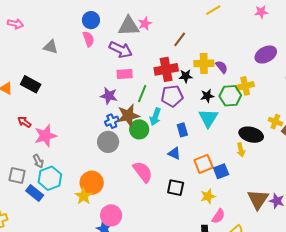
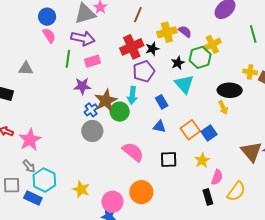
gray triangle: (51, 47) -> (26, 69), moved
green line: (142, 94) -> (68, 59), moved
orange circle: (92, 183) -> (141, 192), moved

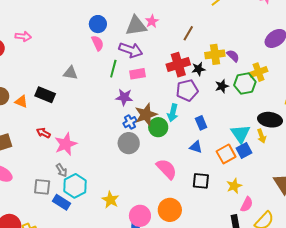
cyan triangle: (184, 84) -> (240, 134), moved
blue square: (209, 133) -> (244, 151), moved

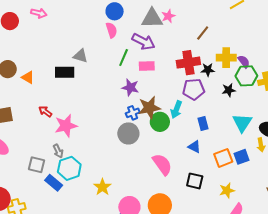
green hexagon: (245, 83) -> (246, 76), moved
black rectangle: (45, 95) -> (65, 72), moved, turned -30
cyan triangle: (240, 134) -> (242, 123), moved

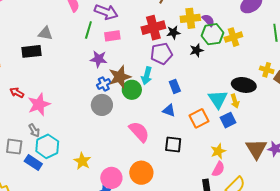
cyan triangle: (242, 123) -> (218, 99), moved
blue square: (242, 157) -> (228, 120), moved
yellow star: (227, 190) -> (218, 151), moved

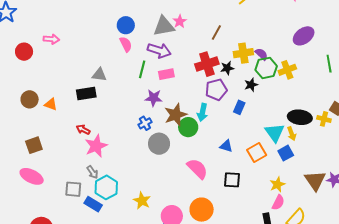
yellow cross: (267, 70) -> (324, 119), moved
blue cross: (104, 84) -> (145, 123), moved
blue rectangle: (175, 86) -> (239, 107), moved, turned 48
red arrow: (17, 93) -> (83, 130), moved

